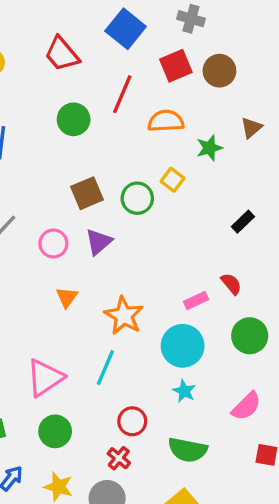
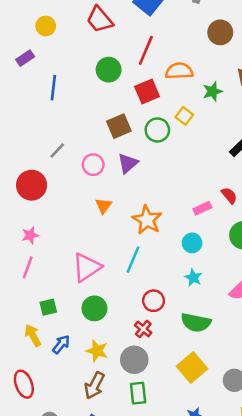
red square: (176, 66) -> (147, 91), moved
cyan circle: (183, 346) -> (192, 243), size x0.6

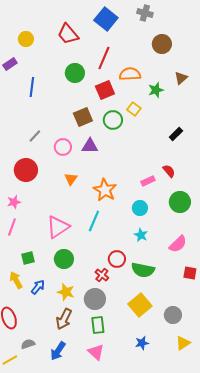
purple triangle: (128, 163) -> (90, 146), turned 42
red circle: (32, 185) -> (26, 170), moved
red circle: (154, 301) -> (117, 259), moved

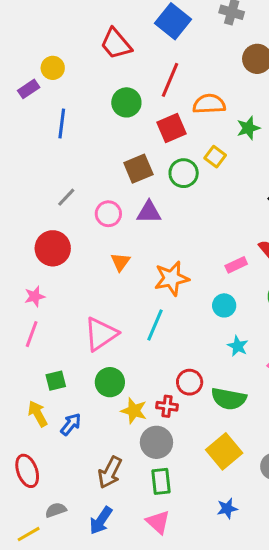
yellow circle: (26, 39) -> (53, 68), moved
orange star: (105, 190) -> (172, 278), turned 30
cyan star: (141, 235) -> (238, 346), moved
red cross: (102, 275) -> (167, 406), turned -32
yellow star: (66, 292) -> (134, 411), moved

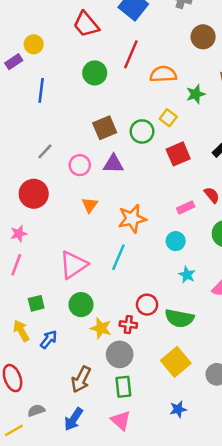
red square: (172, 128) -> (178, 154), moved

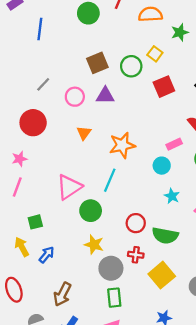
pink rectangle: (186, 207) -> (174, 144), moved
green circle: (81, 305) -> (91, 211), moved
red cross: (128, 325) -> (136, 255), moved
brown arrow: (81, 379) -> (62, 294), moved

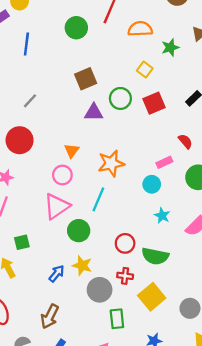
green circle: (131, 66) -> (120, 98), moved
pink circle: (75, 97) -> (62, 175), moved
blue arrow: (47, 255) -> (57, 274), moved
green rectangle: (114, 298) -> (117, 319), moved

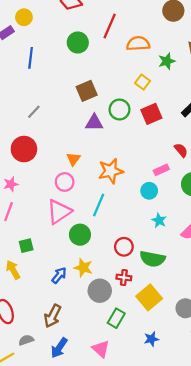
green rectangle: (117, 319) -> (116, 318), turned 36

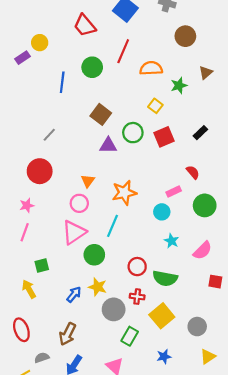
blue line: (31, 58) -> (62, 82), moved
brown square: (87, 91) -> (101, 114), turned -30

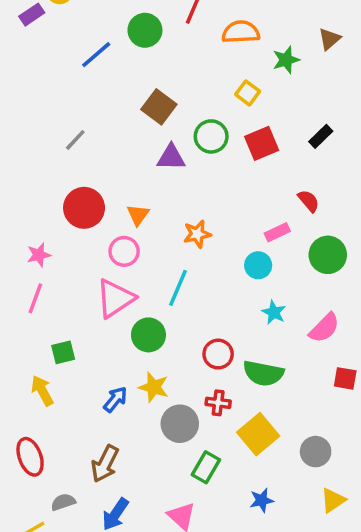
blue line: (62, 82) -> (96, 55), turned 42
red circle: (40, 171) -> (84, 208), moved
orange star: (124, 193) -> (197, 234), size x0.7

